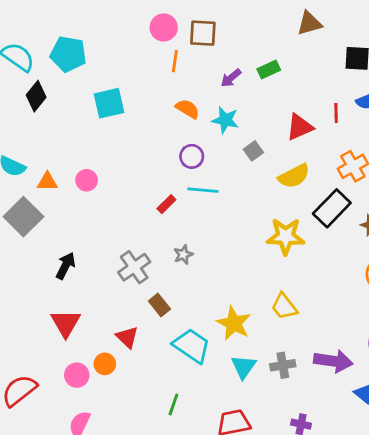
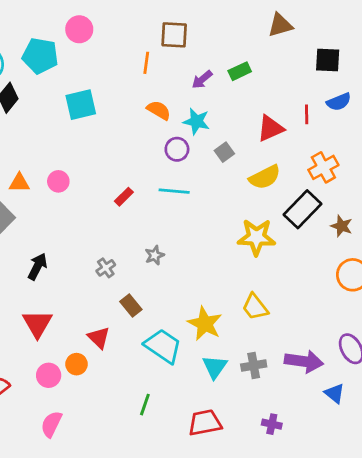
pink circle: (164, 27) -> (79, 29), moved
purple circle: (192, 156) -> (177, 149), moved
red rectangle: (166, 204) -> (124, 197), moved
gray cross: (134, 267) -> (106, 268), size x0.6

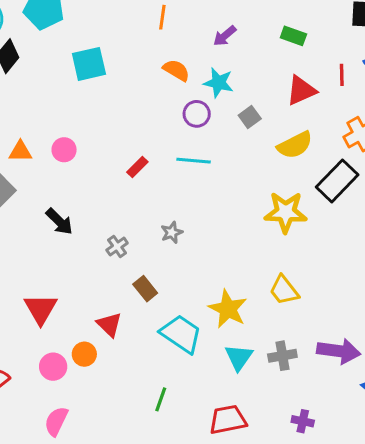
green rectangle: (240, 71) -> (293, 36), moved, turned 45
black arrow: (37, 266) -> (59, 222), moved, turned 108

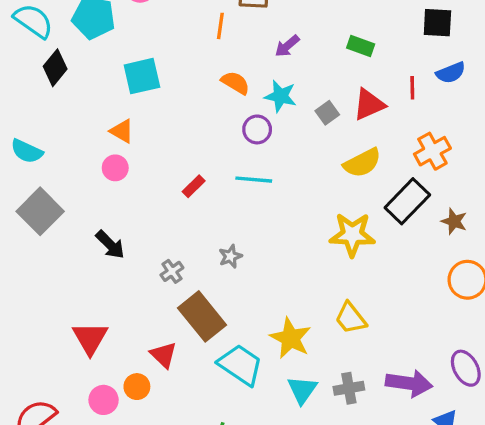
gray square: (250, 117) -> (327, 113), moved
orange triangle: (20, 151) -> (122, 131), moved, turned 30
brown rectangle: (145, 289) -> (202, 316), size x1.8

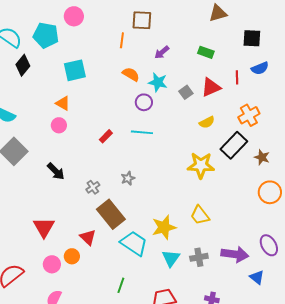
yellow semicircle: (362, 163) -> (207, 122), size x0.7
yellow star: (290, 338) -> (164, 227), turned 30

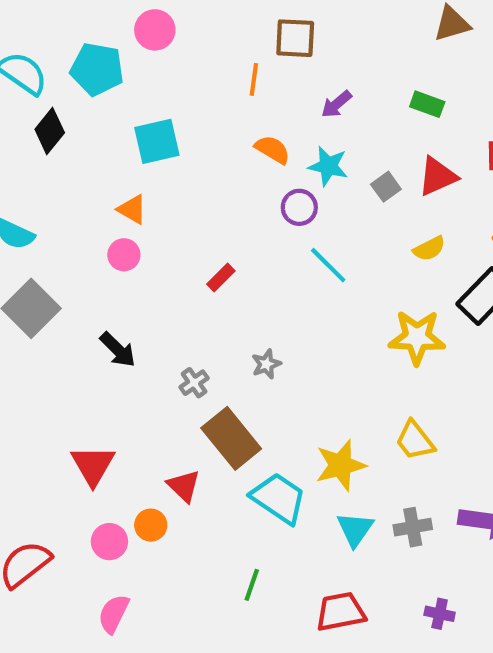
cyan line: (142, 132) -> (328, 265), moved, turned 40

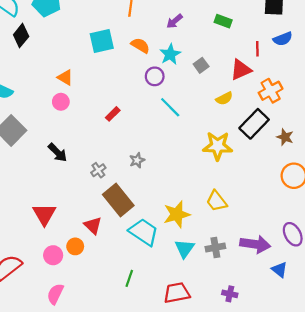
cyan square: (157, 141) -> (102, 41), moved
cyan star: (328, 166) -> (170, 54), turned 30
red triangle: (438, 176) -> (241, 70), moved

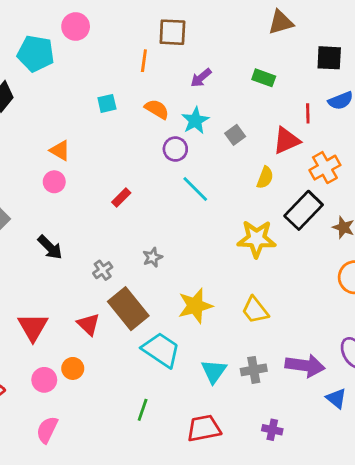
cyan square: (102, 41) -> (107, 103), size x0.6
yellow semicircle: (224, 98) -> (265, 178), turned -42
yellow star: (177, 214) -> (195, 306), moved
red triangle: (93, 225) -> (88, 324), moved

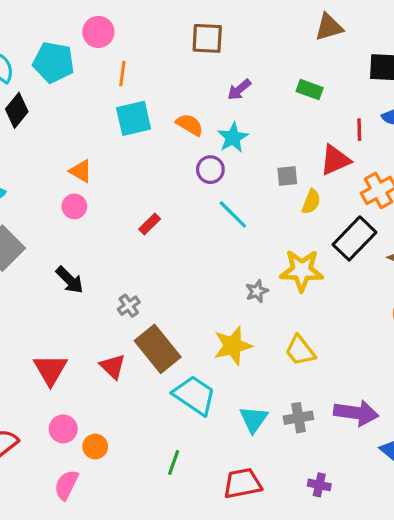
orange line: (144, 61) -> (122, 74), moved
cyan square: (107, 103) -> (134, 118), size x1.6
gray square: (235, 135) -> (287, 176), moved, turned 30
gray star: (153, 257) -> (257, 291), moved
orange circle: (73, 368) -> (95, 447), moved

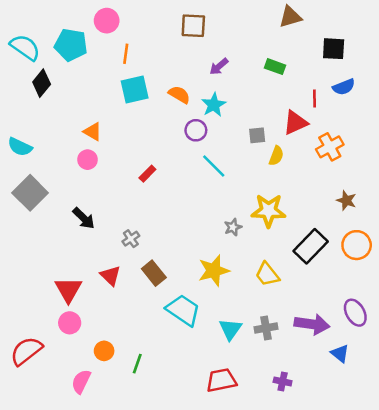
black rectangle: (354, 238) -> (311, 246), moved
brown rectangle: (158, 349) -> (154, 273), size x0.7
red triangle: (113, 366) -> (110, 276), moved
pink circle: (63, 429) -> (70, 323), moved
green line: (174, 463) -> (137, 364), moved

